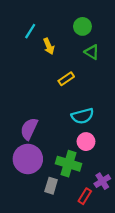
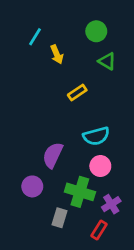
purple semicircle: (29, 129) -> (53, 155), moved
purple circle: (28, 159) -> (32, 186), size x0.6
purple cross: (102, 181) -> (111, 204), moved

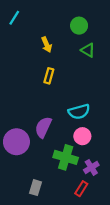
cyan line: (35, 37) -> (14, 18), moved
yellow rectangle: (77, 93) -> (49, 76), moved, turned -40
purple circle: (32, 186) -> (16, 142), moved, size x1.5
gray rectangle: (60, 218) -> (35, 188), moved

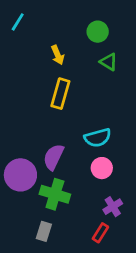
yellow rectangle: (49, 76) -> (60, 94), size x1.5
green cross: (66, 157) -> (55, 194), moved

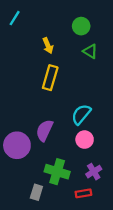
cyan semicircle: (98, 138) -> (81, 114), turned 145
green cross: (55, 194) -> (57, 172), moved
red rectangle: (100, 233) -> (83, 193), turned 49

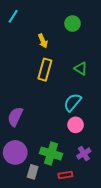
green triangle: (90, 51) -> (81, 69), moved
purple semicircle: (44, 130) -> (15, 117), moved
purple circle: (17, 145) -> (15, 152), moved
red rectangle: (83, 193) -> (65, 175), moved

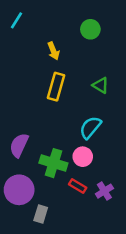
pink circle: (76, 125) -> (83, 157), moved
green cross: (51, 154) -> (53, 163), moved
red rectangle: (65, 175) -> (78, 186), moved, turned 40

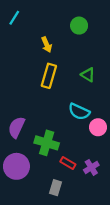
cyan semicircle: (90, 127) -> (79, 112), turned -105
pink circle: (83, 157) -> (98, 127), moved
gray rectangle: (41, 214) -> (56, 188), moved

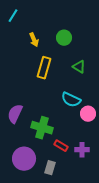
green circle: (79, 26) -> (64, 38), moved
yellow arrow: (47, 45) -> (34, 40), moved
purple circle: (16, 166) -> (24, 159), moved
purple cross: (91, 167) -> (82, 150), turned 32

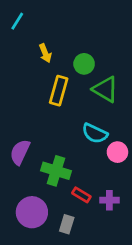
green circle: (64, 38) -> (84, 64), moved
green triangle: (79, 67) -> (105, 89), size x1.5

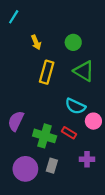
green circle: (84, 64) -> (73, 42), moved
red rectangle: (81, 195) -> (69, 133), moved
gray rectangle: (67, 224) -> (52, 166), moved

